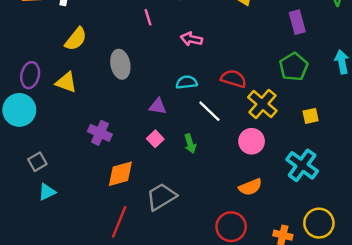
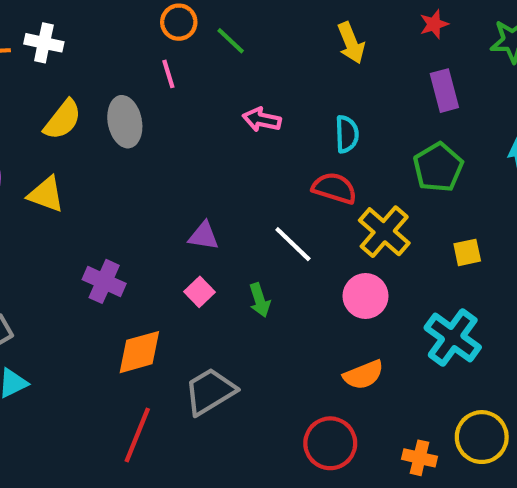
pink line: (148, 17) -> (168, 74), moved
gray ellipse: (120, 64) -> (125, 122), moved
cyan semicircle: (187, 82) -> (347, 134), moved, turned 95

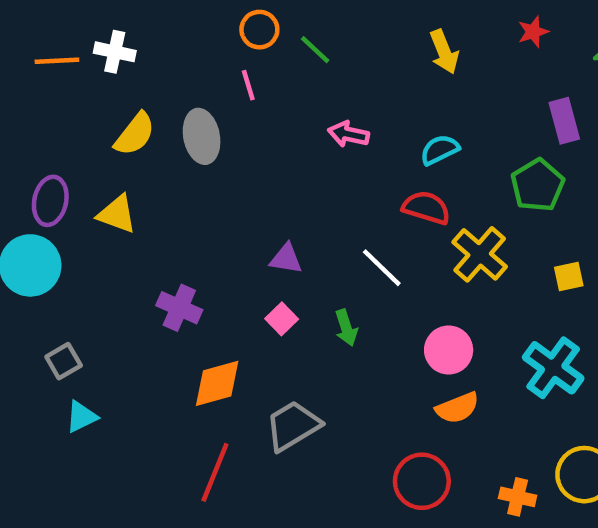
purple rectangle: (444, 91) -> (564, 121), moved
cyan semicircle: (347, 134) -> (440, 150), turned -114
pink circle: (366, 296) -> (449, 350), moved

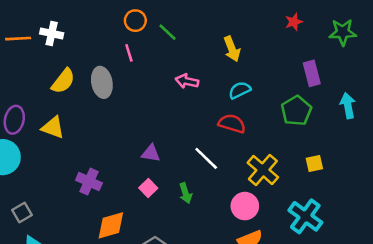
yellow arrow: (444, 52) -> (232, 49), moved
yellow cross: (480, 254) -> (263, 170), moved

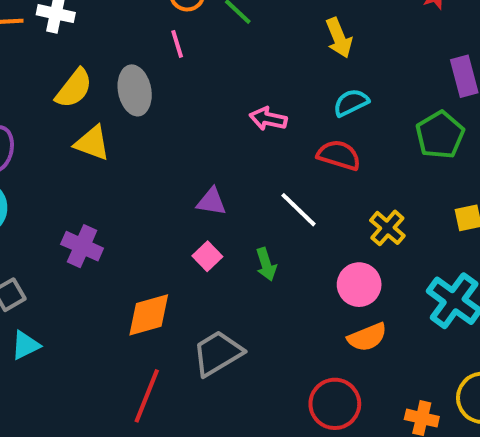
pink arrow: (187, 81) -> (268, 119), moved
yellow triangle: (53, 127) -> (92, 143), moved
yellow cross: (263, 170) -> (387, 228), size x0.7
purple cross: (89, 182) -> (82, 246), moved

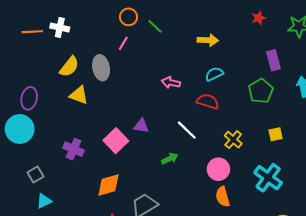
yellow arrow: (339, 38) -> (208, 40), turned -66
pink line: (177, 44) -> (123, 43), turned 48
pink square: (207, 256) -> (116, 141), moved, size x1.6
green arrow: (266, 264) -> (170, 159), turned -98
orange semicircle: (367, 337) -> (223, 197), turned 96

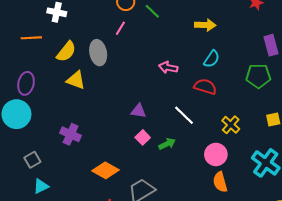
orange line: (32, 32) -> (31, 38), moved
cyan semicircle: (214, 74) -> (212, 59), turned 150
green pentagon: (261, 91) -> (258, 76), turned 30
pink square: (116, 141) -> (143, 137), moved, size x0.6
orange diamond: (108, 185) -> (106, 170), turned 45

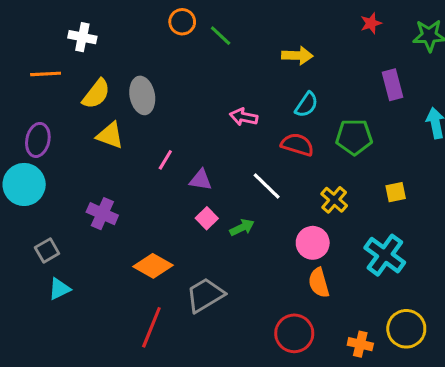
pink line: (120, 28) -> (165, 160), moved
green pentagon: (258, 76) -> (354, 137), moved

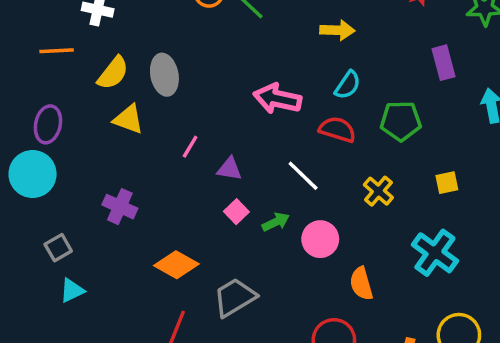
pink arrow: (244, 117) -> (277, 99), size x1.5
pink circle: (313, 243) -> (320, 239), moved

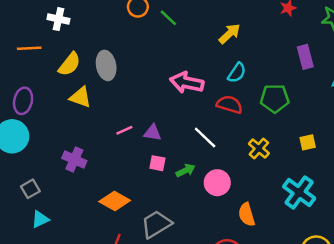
yellow arrow: (337, 30) -> (229, 34), turned -45
pink line: (190, 147) -> (124, 130), moved, turned 35
pink square: (236, 212) -> (157, 163), turned -35

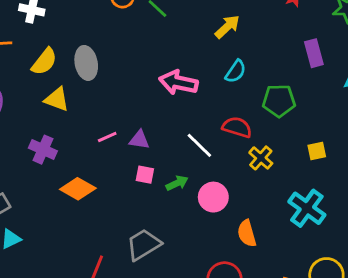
red semicircle: (229, 105) -> (237, 127), moved
purple cross: (74, 159) -> (43, 150), moved
orange diamond: (115, 201) -> (78, 189), moved

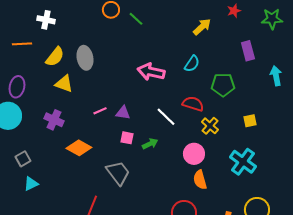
yellow arrow: (227, 27) -> (202, 27), moved
pink circle: (213, 197) -> (194, 154), moved
gray trapezoid: (143, 245) -> (118, 173), moved, turned 84

